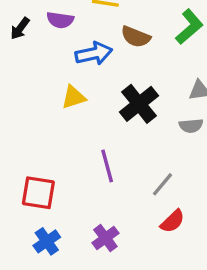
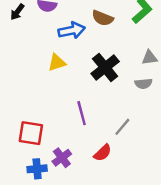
red semicircle: (173, 221) -> (103, 153), moved
purple cross: (105, 238) -> (62, 158), moved
blue cross: (47, 241) -> (37, 169), turned 30

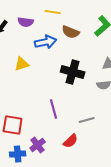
yellow triangle: (57, 63) -> (22, 64), moved
black cross: (105, 67) -> (73, 72), turned -35
gray line: (122, 127) -> (87, 120), turned 35

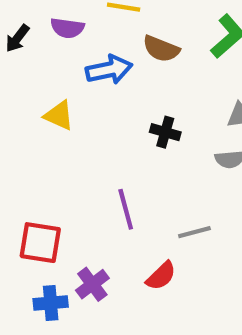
yellow triangle: (22, 64) -> (59, 115), turned 42
black cross: (73, 72) -> (165, 132), size x0.6

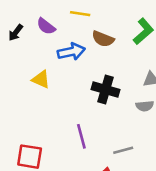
purple semicircle: (67, 28) -> (46, 26), turned 30
black cross: (165, 132) -> (105, 90), size x1.5

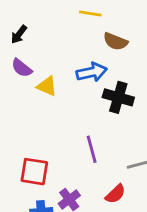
purple semicircle: (46, 26) -> (22, 68), moved
blue arrow: (71, 52) -> (92, 72), moved

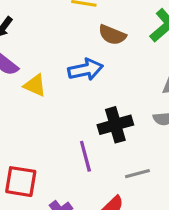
black cross: (118, 97) -> (115, 125), moved, turned -32

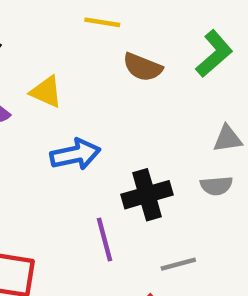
blue arrow: (85, 70) -> (75, 154), moved
yellow triangle: (35, 85) -> (46, 92), moved

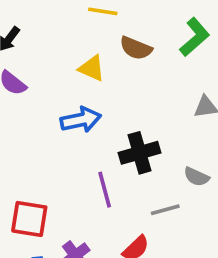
yellow triangle: (46, 92) -> (92, 68), moved
gray semicircle: (216, 186) -> (196, 177), moved, turned 30

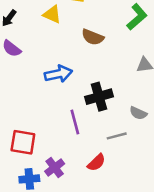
brown semicircle: (136, 48) -> (93, 37), moved
yellow triangle: (92, 68) -> (52, 14), moved

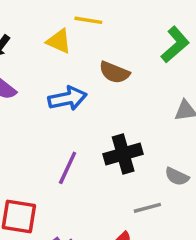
blue arrow: (58, 74) -> (68, 98), moved
purple line: (75, 122) -> (68, 168), moved, turned 40

